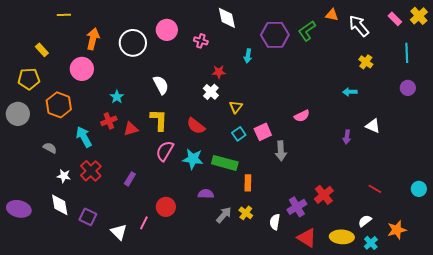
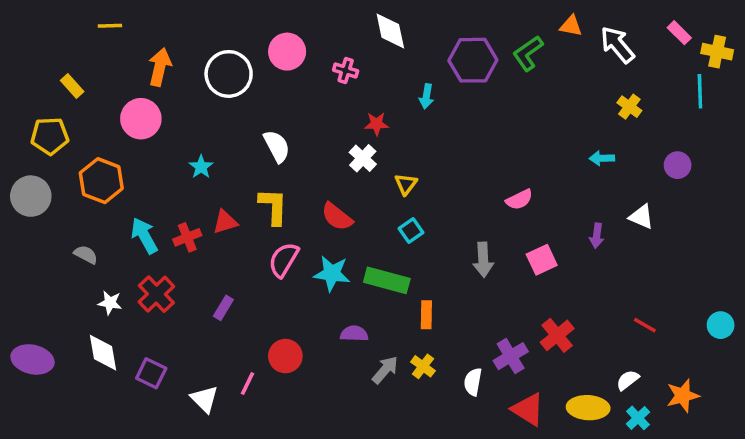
yellow cross: (419, 16) -> (717, 52), moved, turned -36
purple circle: (408, 88) -> (678, 165), moved
red cross: (109, 121) -> (187, 237), moved
pink square: (263, 132) -> (542, 260), moved

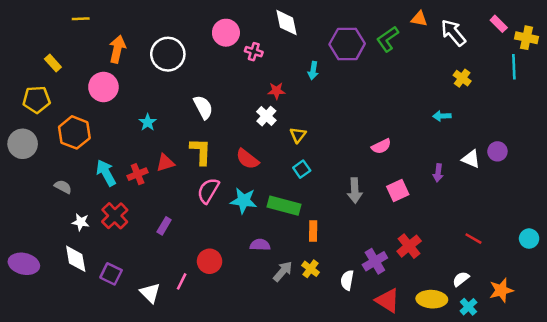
pink circle: (287, 52) -> (226, 33), moved
purple circle: (678, 165) -> (497, 151), moved

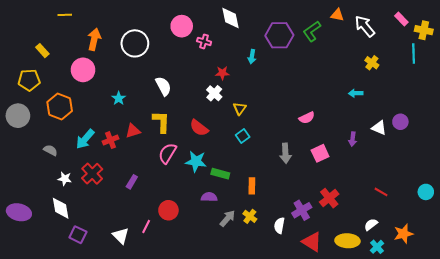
cyan arrow: (106, 173) -> (85, 139), turned -110
green rectangle: (284, 206) -> (220, 174), moved, size x0.7
purple square: (111, 274) -> (78, 235), moved

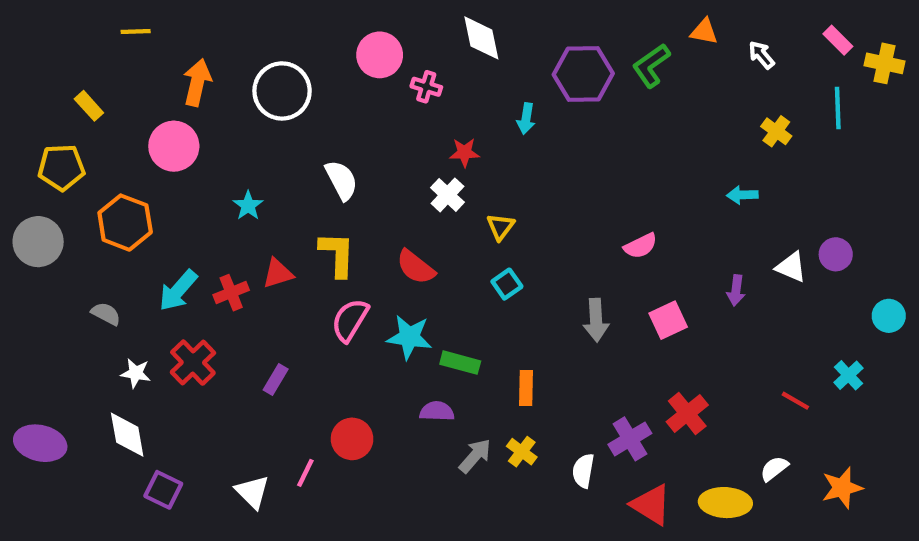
white arrow: (365, 26) -> (761, 55), size x0.6
cyan line: (414, 54) -> (838, 108), moved
cyan circle: (426, 192) -> (889, 316), moved
cyan cross: (377, 247) -> (848, 375), moved

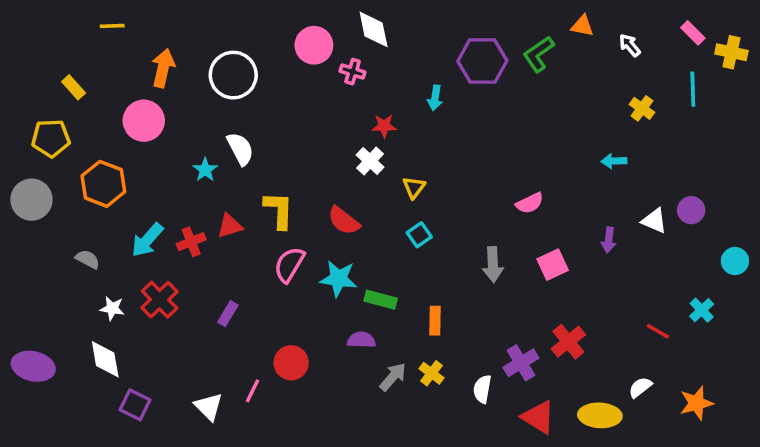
white diamond: (481, 38) -> (374, 29), moved
white semicircle: (341, 180) -> (240, 149), moved

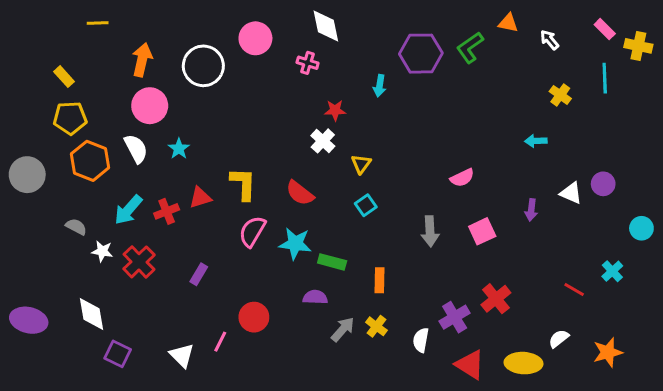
pink circle: (314, 45) -> (255, 38), moved
pink circle: (144, 121) -> (150, 106), moved
yellow pentagon: (51, 138) -> (70, 118), moved
white semicircle: (240, 149) -> (136, 149), moved
white star: (112, 308) -> (102, 251), moved

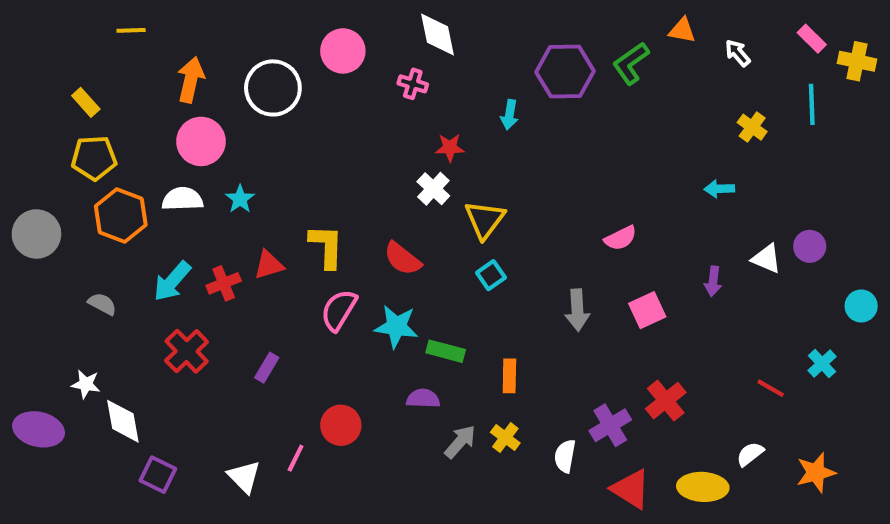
white semicircle: (136, 149) -> (182, 199), turned -64
yellow triangle: (361, 164) -> (485, 220), size x1.5
white star: (102, 251) -> (86, 384), moved

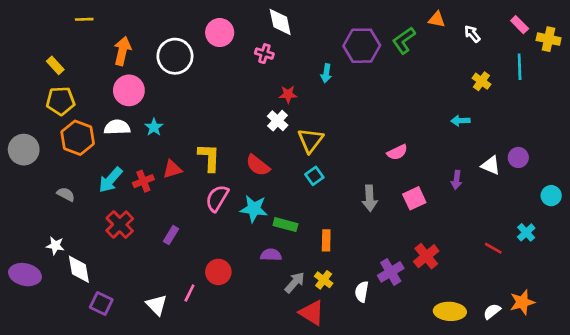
white semicircle: (750, 454) -> (492, 311), moved
red triangle: (631, 489) -> (312, 313), moved

